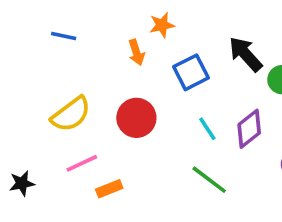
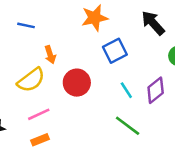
orange star: (162, 25) -> (95, 18), size x1.5
orange arrow: (136, 52) -> (50, 55), moved
black arrow: (246, 54) -> (153, 23), moved
orange rectangle: (109, 189) -> (40, 140), moved

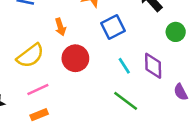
orange arrow: (50, 55) -> (60, 27), moved
purple diamond: (156, 90) -> (153, 66), turned -52

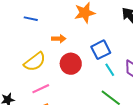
orange arrow: (60, 27) -> (59, 39), turned -72
blue square: (113, 27) -> (101, 50), moved

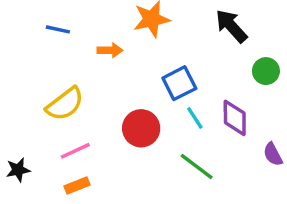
orange arrow: (59, 39) -> (110, 50), moved
red circle: (71, 64) -> (141, 128), moved

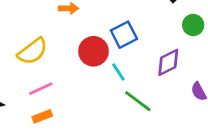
cyan line: (195, 118) -> (118, 72), moved
purple diamond: (235, 118) -> (168, 62), turned 64
red circle: (141, 128) -> (93, 51), moved

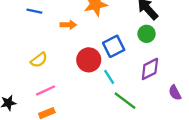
green circle: (193, 25) -> (147, 34), moved
yellow semicircle: (33, 51) -> (39, 60), size x0.7

